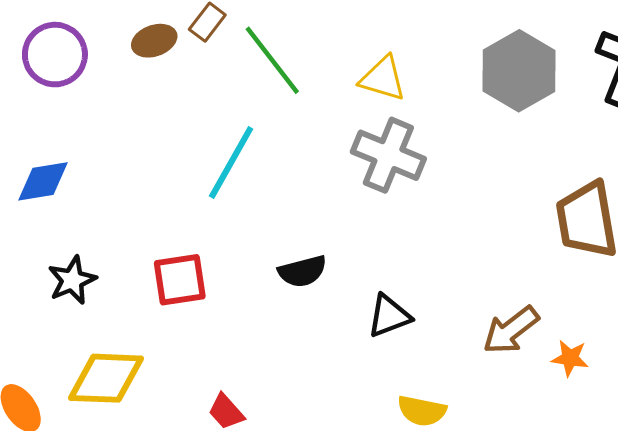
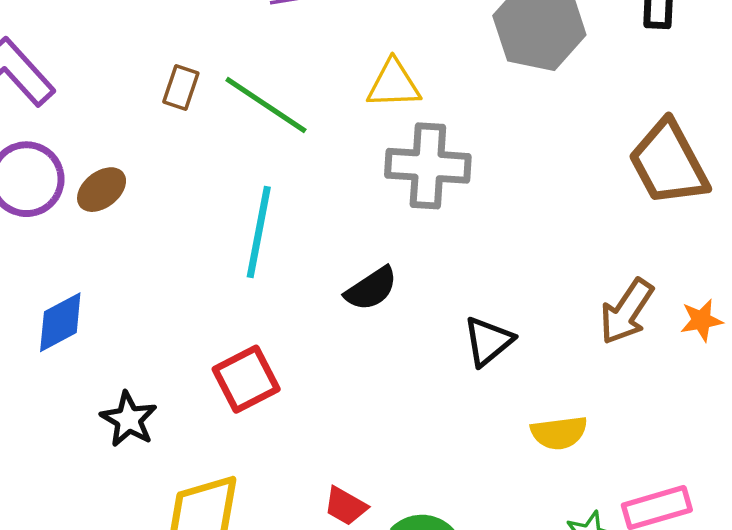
brown ellipse: (154, 41) -> (102, 190), moved
black semicircle: (302, 271) -> (371, 289), moved

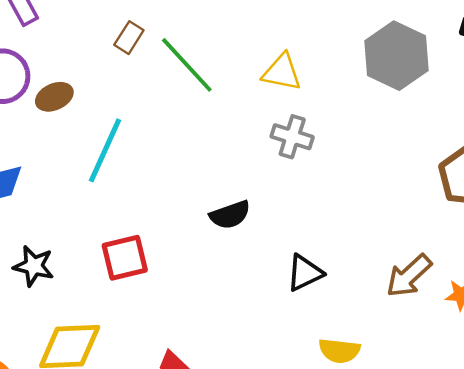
gray cross: (428, 166) -> (292, 137), size x0.7
cyan line: (259, 232) -> (105, 150), moved
black star: (129, 419) -> (34, 266), turned -30

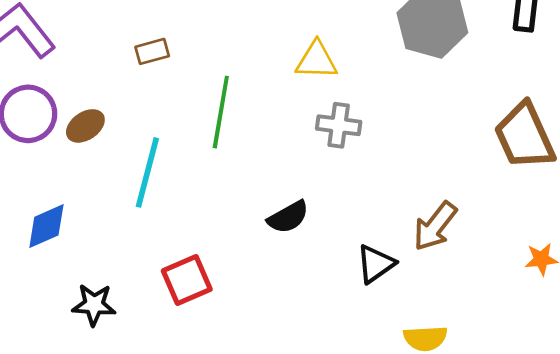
brown rectangle: (129, 38) -> (152, 51), turned 52
green line: (187, 65) -> (221, 112), moved, turned 62
brown arrow: (409, 276) -> (435, 226), moved

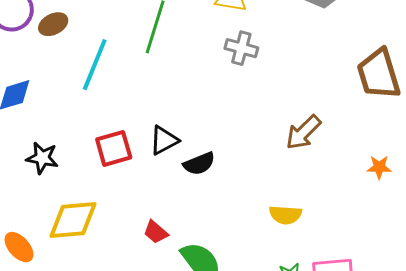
black semicircle: (288, 217) -> (199, 164), moved
black triangle: (376, 264) -> (164, 140), moved

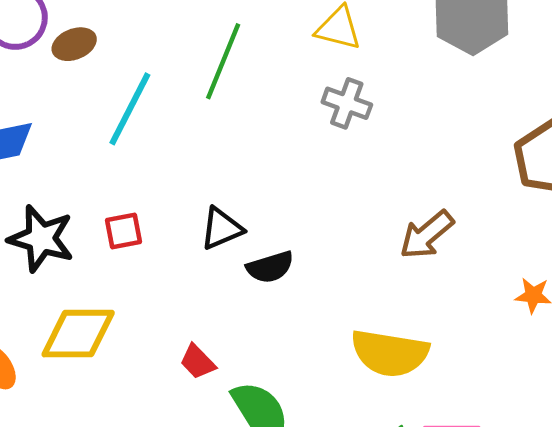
red square: (114, 148) -> (123, 231), moved, size x0.7
black star: (42, 158) -> (41, 239), size x1.4
yellow semicircle: (285, 215) -> (390, 353), size x1.6

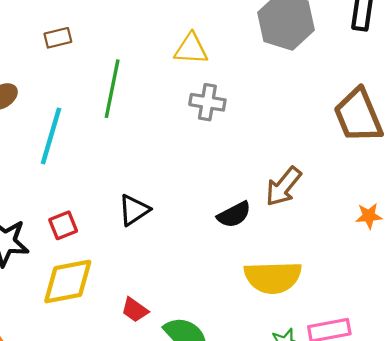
black semicircle: (270, 267) -> (234, 215), moved
yellow diamond: (78, 334) -> (68, 282), moved

